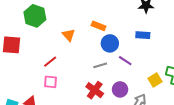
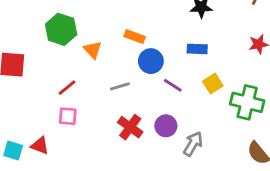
green hexagon: (35, 16) -> (61, 29), moved
gray line: (100, 65) -> (120, 86), moved
yellow square: (155, 80) -> (213, 84), moved

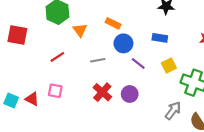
pink square: (68, 116) -> (55, 91), moved
gray arrow: (193, 144) -> (173, 111), moved

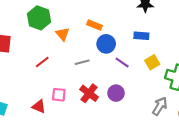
pink square: (55, 91) -> (59, 95), moved
red triangle: (32, 99) -> (39, 106), moved

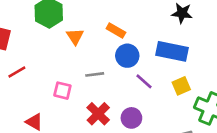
blue rectangle: (141, 36) -> (172, 51), size x1.6
red line: (42, 62) -> (17, 72), moved
pink square: (59, 95) -> (62, 91), moved

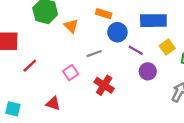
pink square: (62, 91) -> (71, 73), turned -35
purple circle: (131, 118) -> (148, 71), moved

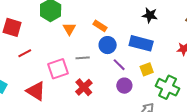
pink square: (71, 73) -> (58, 69), size x1.5
red triangle: (53, 103) -> (36, 91), size x1.5

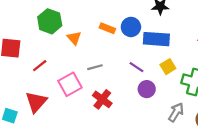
blue circle: (108, 45) -> (131, 27), moved
red line: (25, 53) -> (40, 66), moved
red triangle: (36, 91) -> (36, 102), moved, turned 50

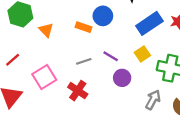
orange rectangle: (107, 28) -> (83, 27), moved
blue rectangle: (156, 39) -> (149, 23), moved, turned -35
gray line: (95, 67) -> (84, 61), moved

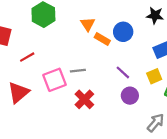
orange triangle: (46, 30) -> (88, 24), moved
gray line: (84, 61) -> (78, 71), moved

